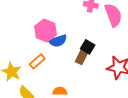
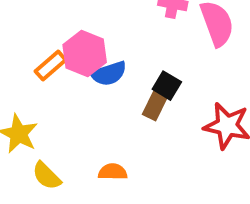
orange rectangle: (37, 61) -> (51, 66), moved

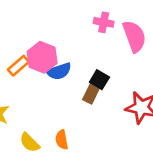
orange semicircle: (113, 172) -> (62, 140), turned -102
yellow semicircle: (47, 176) -> (30, 143), moved

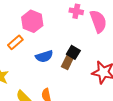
pink hexagon: (42, 57) -> (32, 21), moved
blue semicircle: (59, 71) -> (44, 56), moved

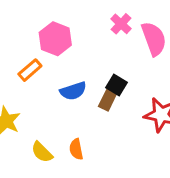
pink cross: (76, 11) -> (121, 24), turned 32

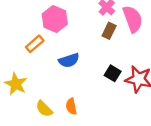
black square: (116, 85) -> (113, 73), moved
brown rectangle: (108, 100) -> (109, 31), moved

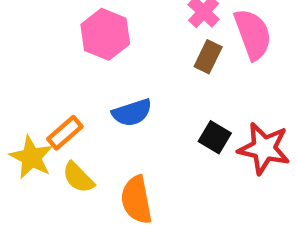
orange rectangle: (35, 44) -> (65, 133), moved
orange semicircle: (71, 106) -> (136, 200), size x1.5
yellow semicircle: (44, 109) -> (78, 177), moved

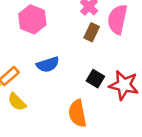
pink semicircle: (253, 34) -> (117, 19), turned -148
orange semicircle: (136, 200) -> (77, 113), moved

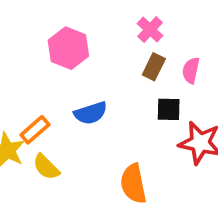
pink semicircle: (117, 19) -> (191, 70), moved, size x0.6
black square: (95, 79) -> (169, 109), moved, turned -30

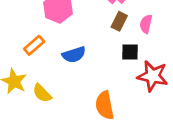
orange rectangle: (35, 130) -> (34, 45), moved

